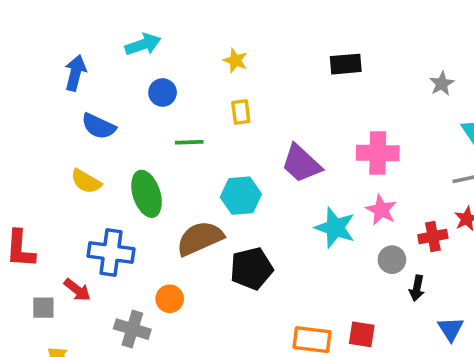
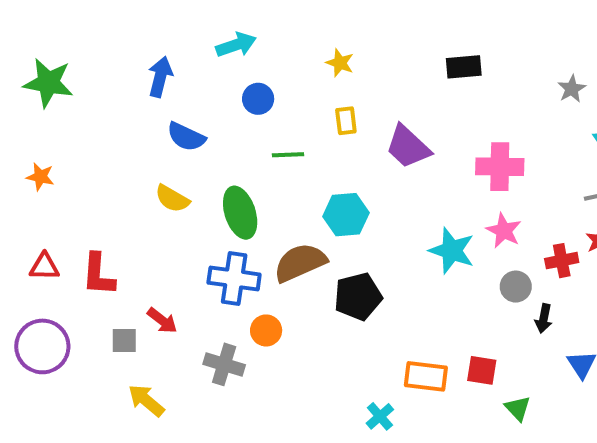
purple trapezoid: (301, 164) -> (408, 147), moved
blue cross: (111, 253) -> (234, 279), moved

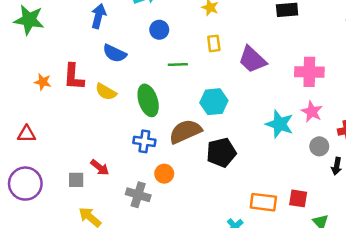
orange star: (40, 177) -> (43, 82), moved
red L-shape: (98, 275) -> (74, 77), moved
blue cross: (234, 279) -> (144, 141), size x0.7

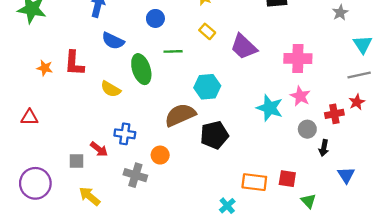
yellow rectangle: (214, 43) -> (207, 31), turned -42
yellow semicircle: (106, 92) -> (111, 89), moved
green ellipse: (148, 100) -> (141, 69), moved
blue cross: (144, 141) -> (125, 134), moved
purple circle: (25, 184) -> (35, 183), moved

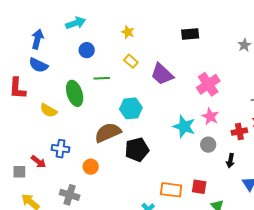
blue semicircle: (113, 41) -> (38, 65), moved
pink cross: (298, 58) -> (208, 84), turned -35
gray circle: (307, 129) -> (208, 145), moved
gray cross: (135, 175) -> (70, 195), moved

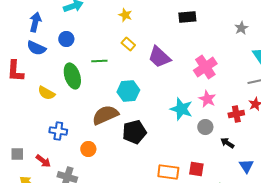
blue circle: (87, 50) -> (66, 39), moved
black arrow: (230, 161) -> (227, 143), turned 112
red arrow: (38, 162) -> (43, 161), moved

